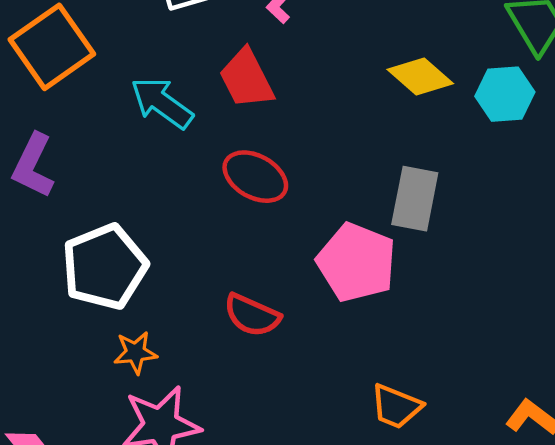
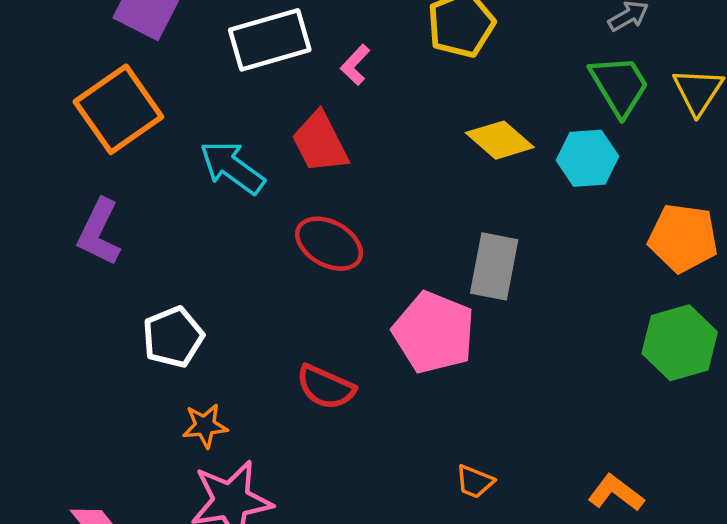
white pentagon: (105, 267) -> (173, 337), size x0.7
orange trapezoid: (396, 406) -> (475, 482), size x0.7

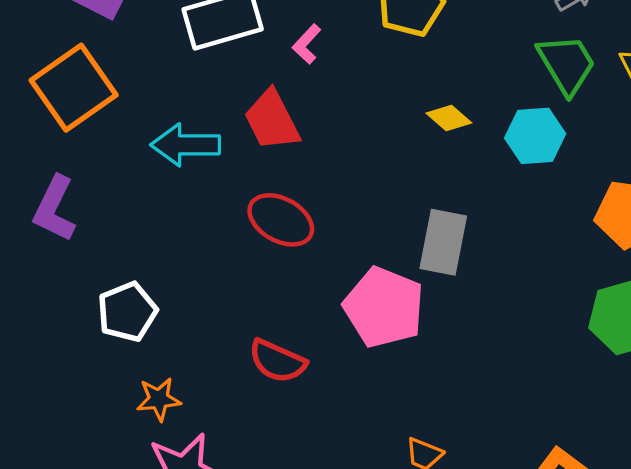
yellow diamond: (500, 140) -> (449, 118), size x0.7
cyan arrow: (232, 167) -> (186, 145), turned -36

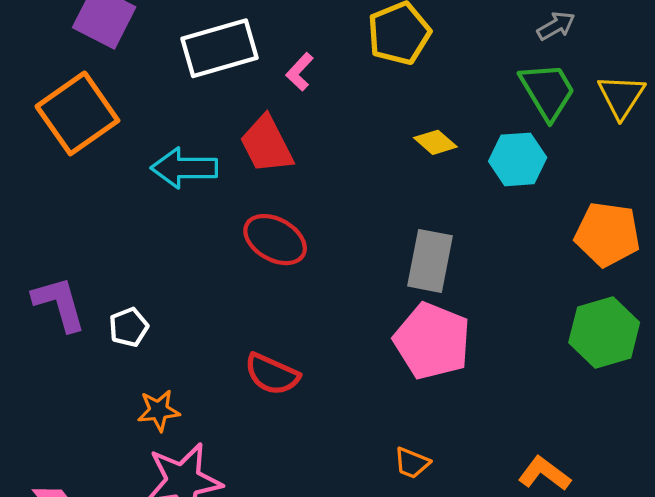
purple L-shape: (54, 209) -> (59, 304), moved, turned 138
pink pentagon: (384, 307) -> (432, 341), moved
white pentagon: (127, 312) -> (129, 327), size x0.7

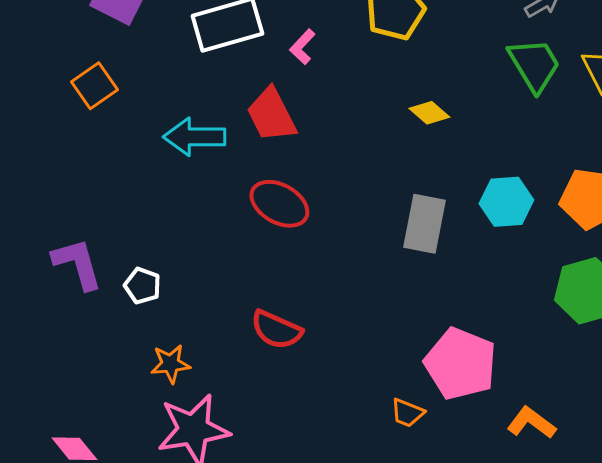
orange square: (77, 113) -> (94, 86), size x0.6
cyan hexagon: (518, 159) -> (506, 202), moved
white pentagon: (129, 327) -> (142, 286), turned -30
pink pentagon: (432, 341) -> (460, 364), moved

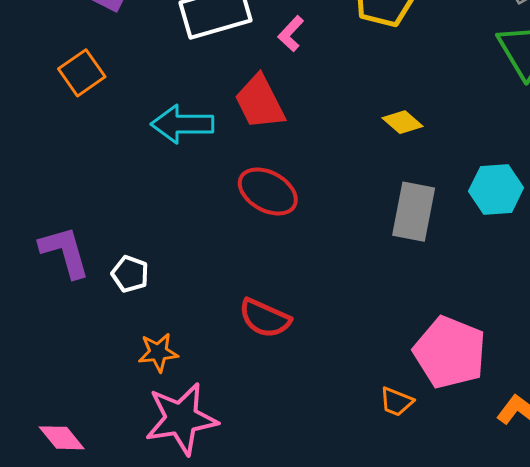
yellow diamond: (429, 113) -> (403, 122), moved

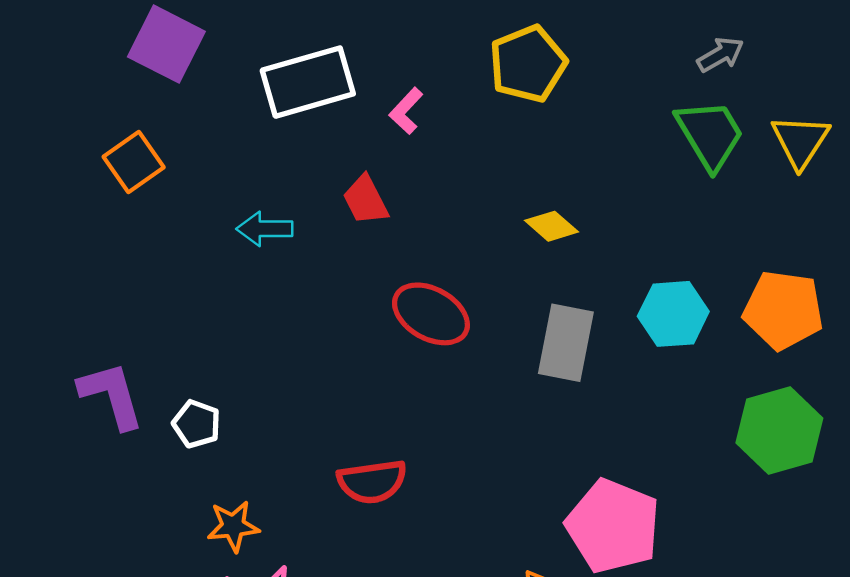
red trapezoid: (260, 102) -> (365, 200), size x0.7
cyan arrow: (182, 124) -> (265, 229), size x0.7
red ellipse: (268, 191) -> (431, 314), moved
red semicircle: (265, 318) -> (372, 482), turned -32

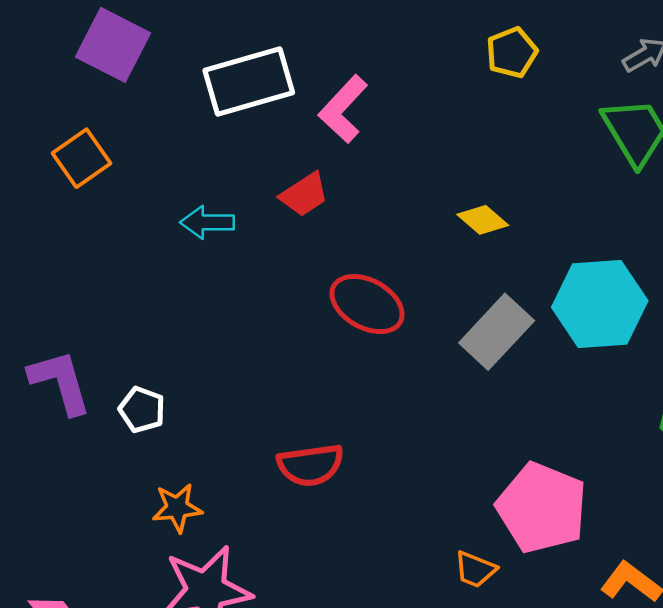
yellow pentagon: (528, 64) -> (512, 52), moved, size x0.7
pink L-shape: (406, 111) -> (343, 109), size x1.5
red trapezoid: (365, 200) -> (304, 195), turned -96
cyan hexagon: (673, 314) -> (600, 304), size x1.4
gray rectangle: (566, 343) -> (497, 332), turned 32

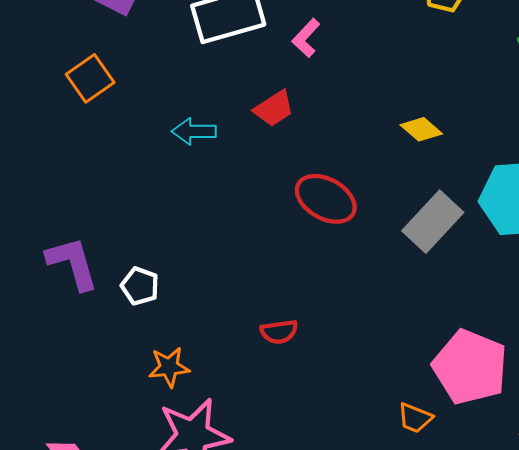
pink L-shape: (343, 109) -> (306, 38), size x0.7
red semicircle: (310, 465) -> (279, 332), size x0.7

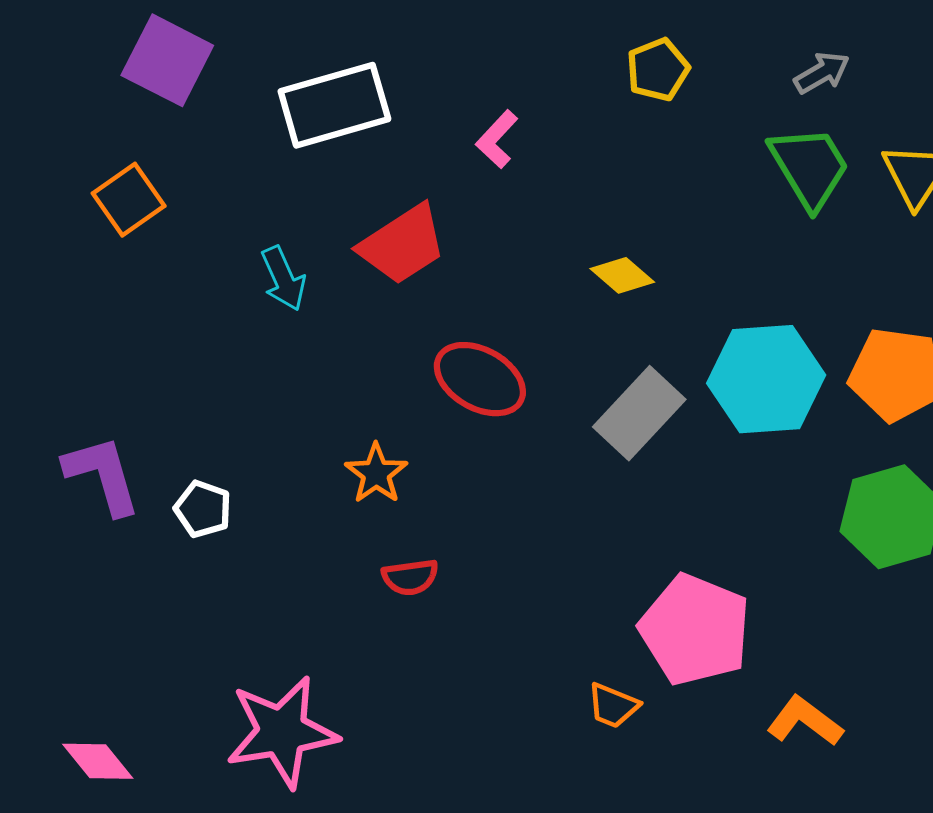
pink L-shape: (306, 38) -> (497, 139), moved
red trapezoid: (274, 109) -> (403, 244), size x1.5
cyan arrow: (194, 131) -> (283, 279), turned -114
orange star: (169, 367) -> (376, 473), moved, turned -30

